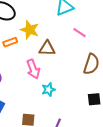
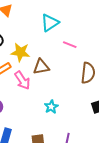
pink arrow: (33, 69) -> (22, 80), moved

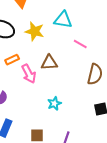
cyan triangle: (50, 23) -> (63, 20), turned 36
yellow star: (20, 52) -> (35, 31), moved

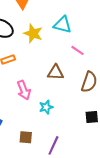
brown triangle: (49, 63) -> (56, 72), moved
pink arrow: (29, 74) -> (24, 90), moved

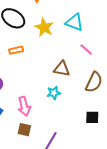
pink arrow: (24, 90) -> (24, 106), moved
cyan star: (46, 107) -> (54, 93), moved

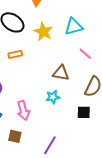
cyan triangle: (74, 22) -> (74, 27), turned -36
black square: (92, 117) -> (84, 112), moved
brown square: (24, 130) -> (15, 136), moved

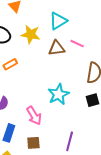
brown triangle: (61, 73) -> (57, 48), moved
cyan star: (53, 97) -> (58, 94), size x1.5

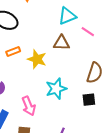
yellow star: (31, 34) -> (37, 59), moved
pink line: (77, 44) -> (88, 32), moved

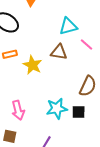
cyan star: (56, 89) -> (57, 108), moved

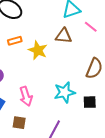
black square: (79, 112) -> (90, 102), moved

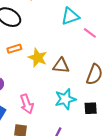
brown triangle: (64, 36) -> (61, 66), moved

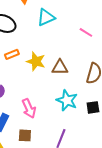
cyan triangle: (70, 16) -> (46, 17), moved
cyan star: (65, 99) -> (67, 100), turned -30

